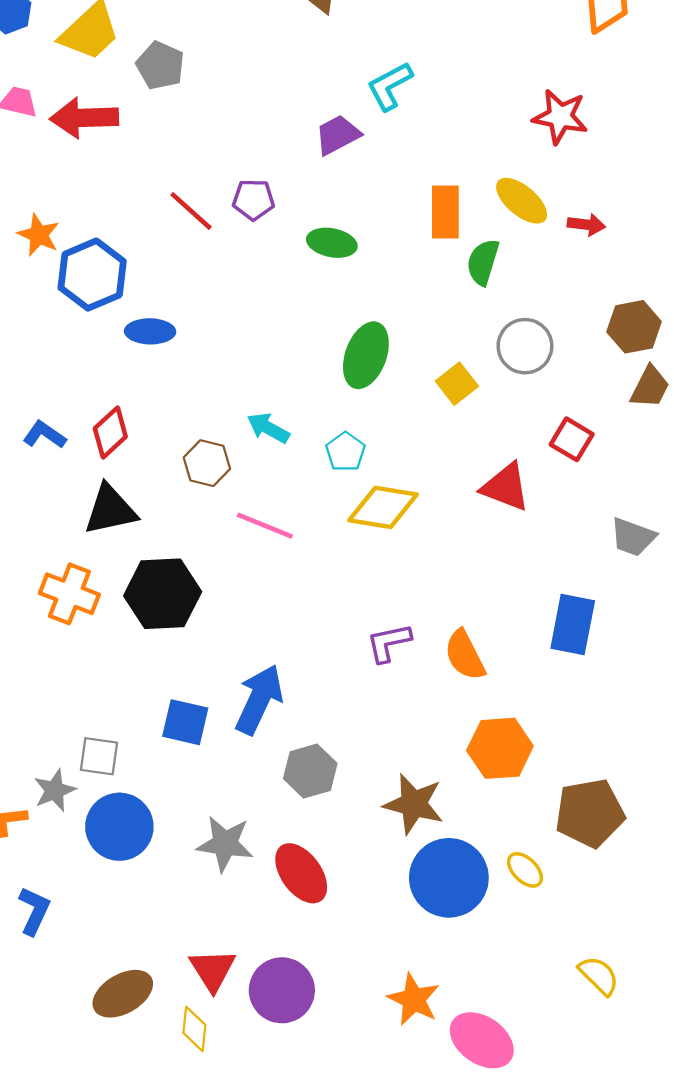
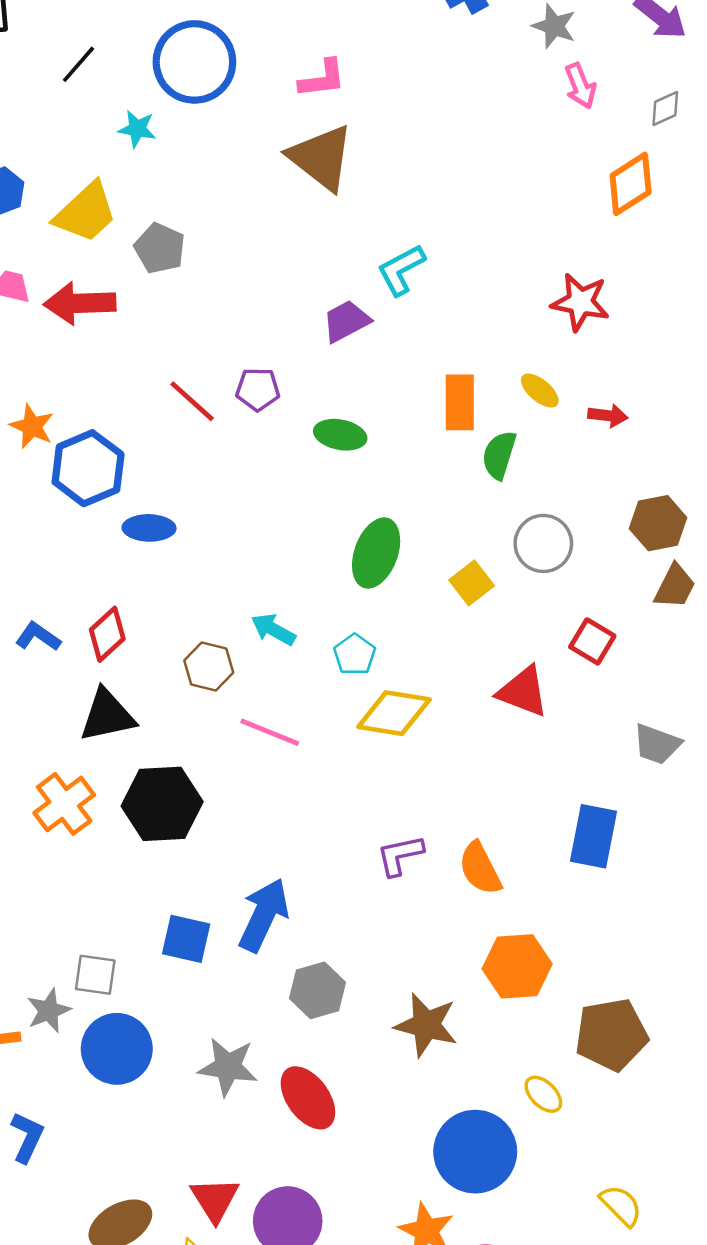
yellow ellipse: (522, 201) -> (540, 391), size x0.7
orange cross: (69, 594) -> (64, 804), turned 32
blue circle: (449, 878) -> (475, 1152), moved

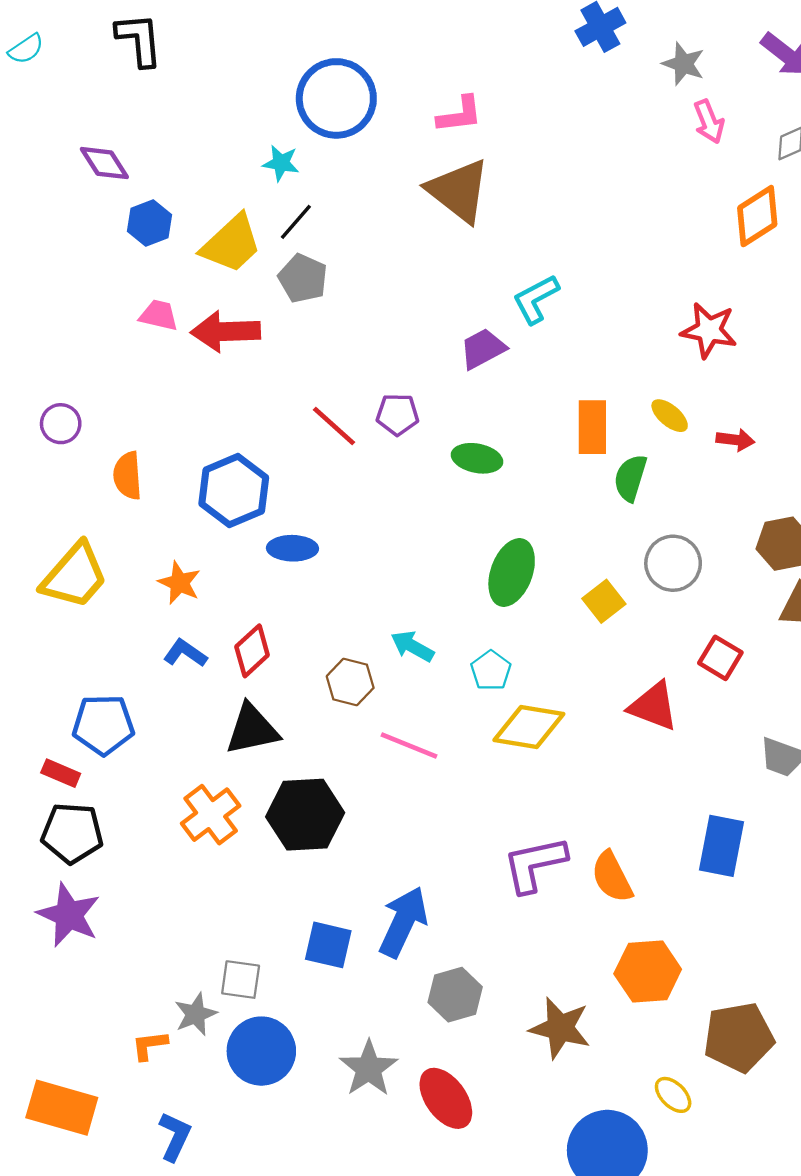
black line: (79, 64) -> (296, 222), moved
orange star: (32, 426) -> (179, 583), moved
purple L-shape: (400, 855) -> (535, 864), size x1.4
gray star: (228, 1067) -> (369, 1068), turned 30

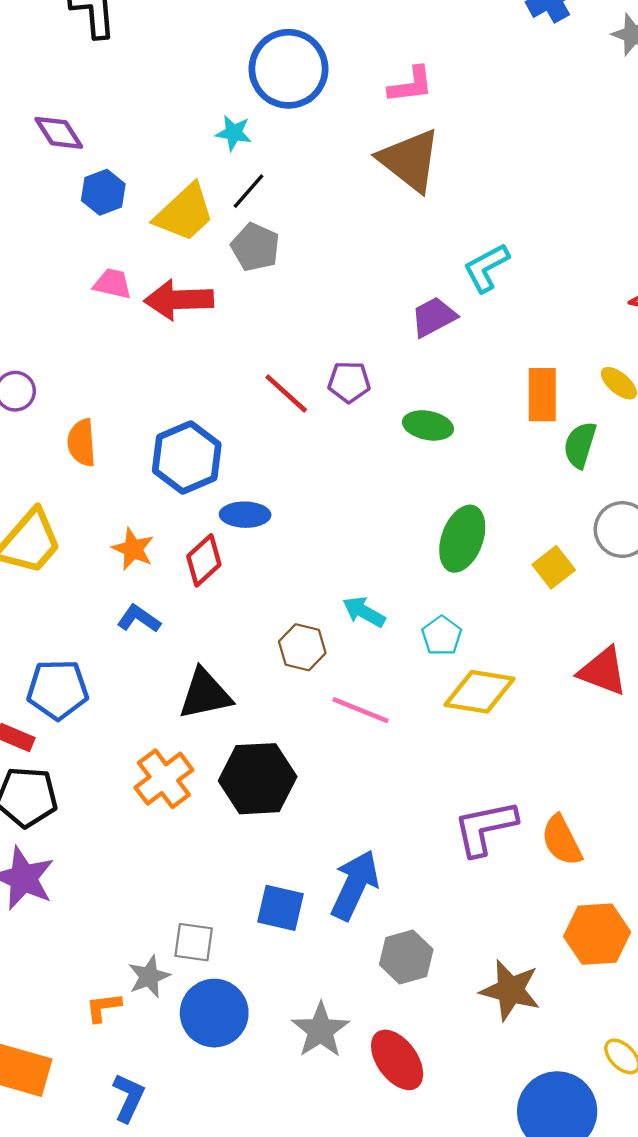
red diamond: (252, 651) -> (204, 560), moved

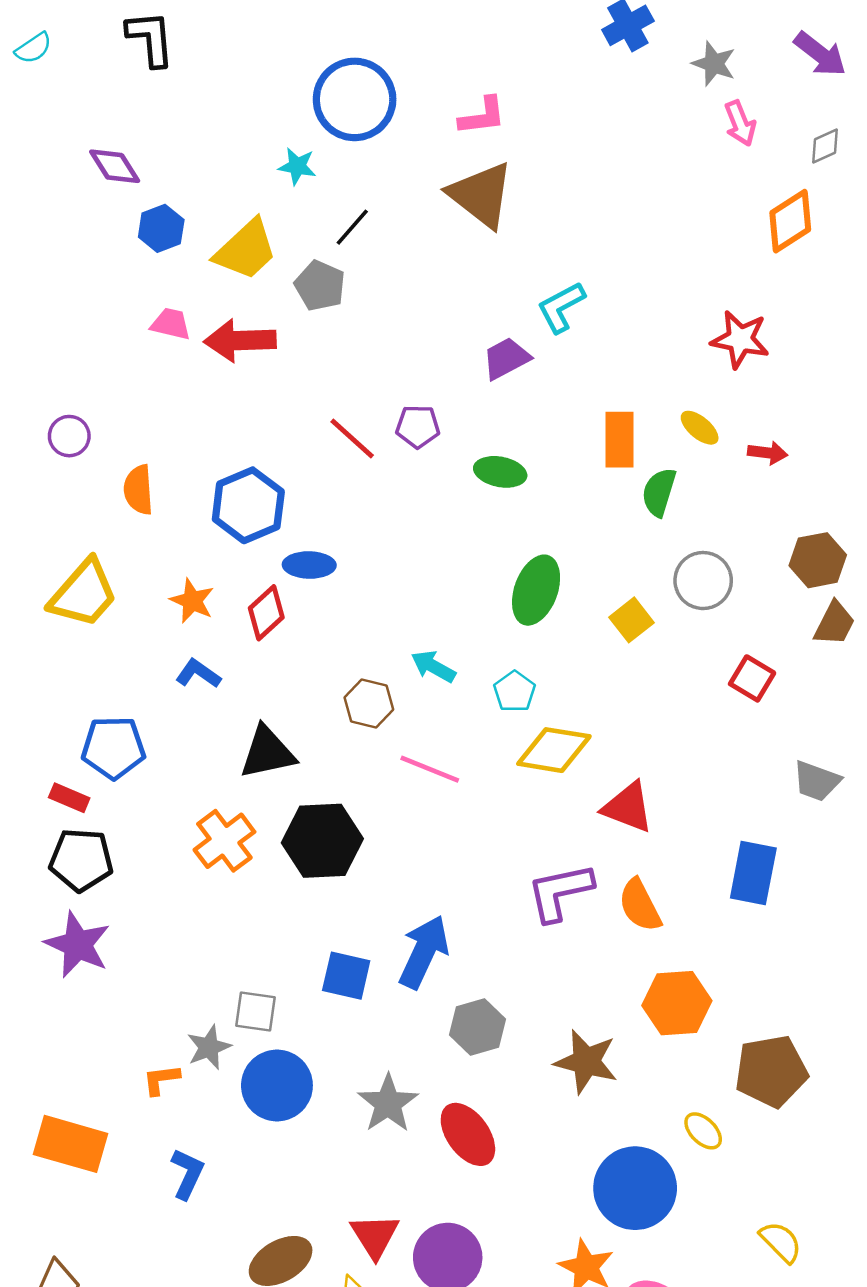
black line: (248, 191) -> (352, 227), moved
red triangle: (603, 671) -> (628, 807), moved

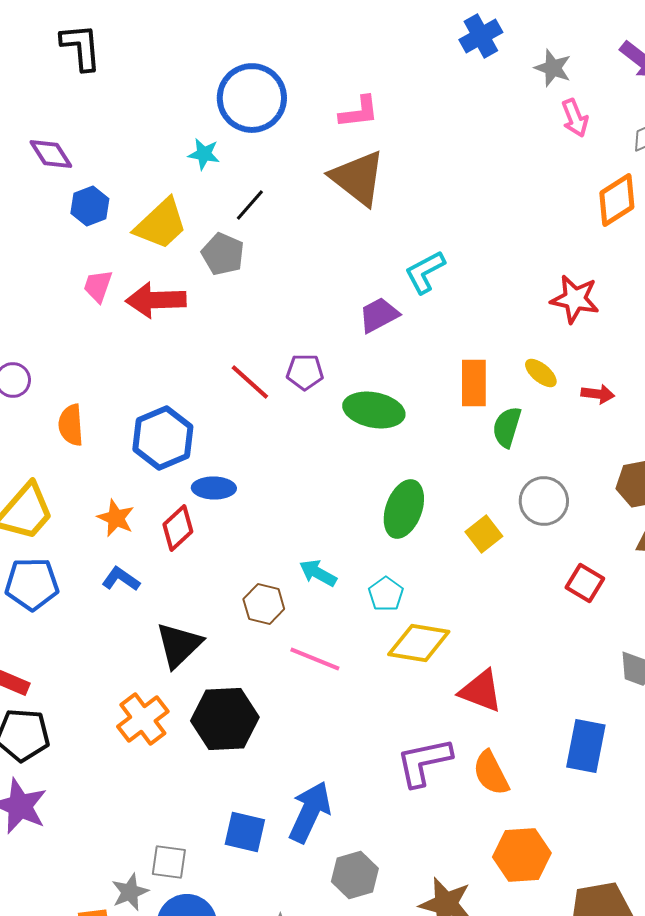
pink trapezoid: (171, 324) -> (98, 286), turned -84
green ellipse: (500, 472) -> (374, 410), size x1.4
blue pentagon: (113, 748) -> (32, 584), moved
black triangle: (267, 752) -> (179, 645), turned -32

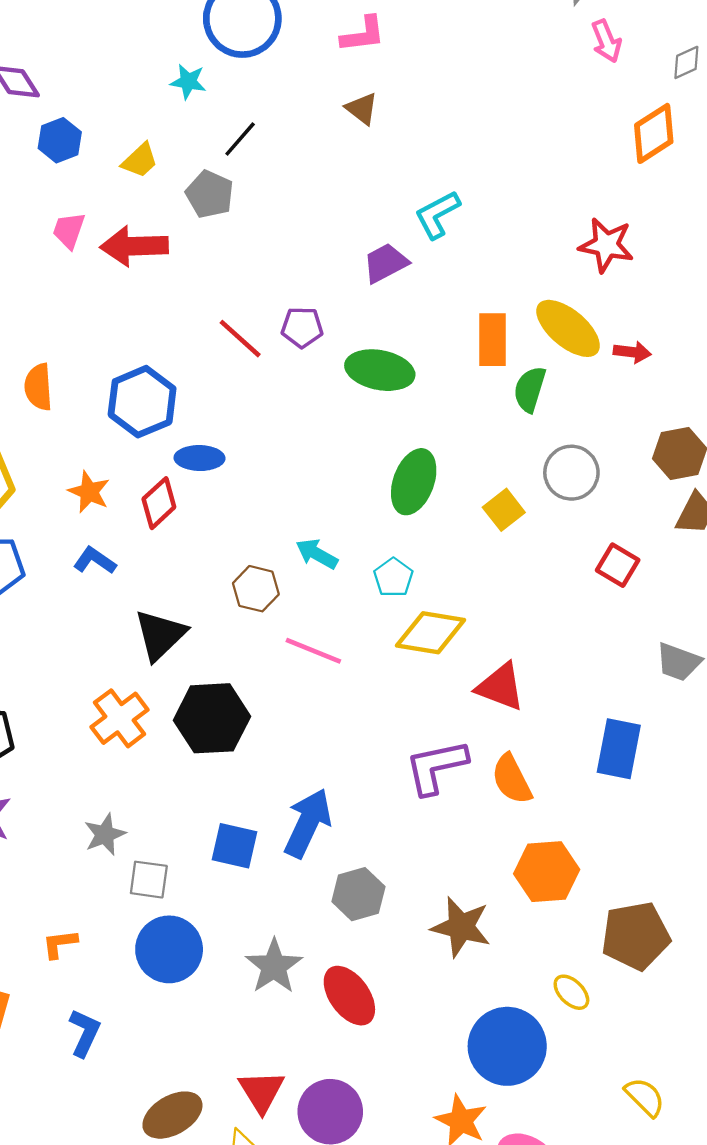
brown triangle: (358, 178) -> (362, 109), size x0.5
yellow trapezoid: (161, 224) -> (140, 160), size x0.6
yellow ellipse: (541, 373) -> (568, 328), size x1.8
gray star: (130, 892) -> (105, 834), moved

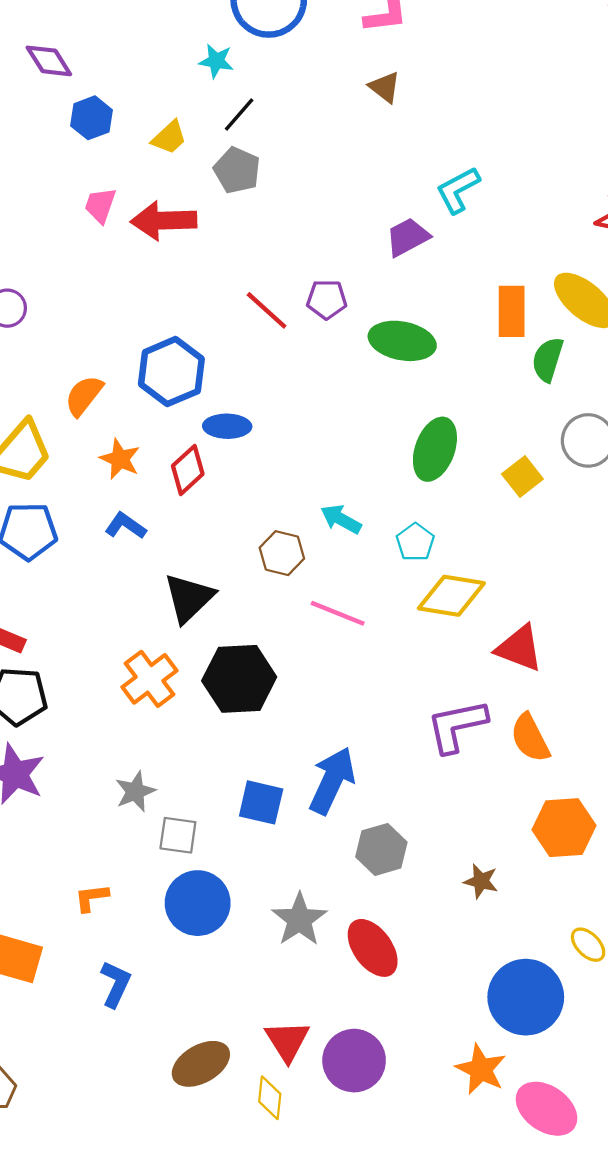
black line: (240, 139) -> (239, 115), moved
orange semicircle: (38, 387) -> (84, 396), moved, turned 42
brown star: (461, 927) -> (481, 881), size x0.6

